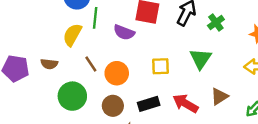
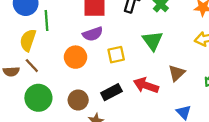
purple semicircle: (124, 32) -> (93, 34), moved, turned -30
brown line: (91, 64) -> (32, 66), moved
orange circle: (117, 73) -> (76, 57), moved

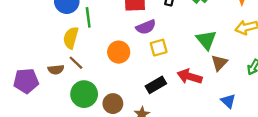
purple semicircle: (93, 34) -> (146, 27), moved
green triangle: (152, 41) -> (206, 40), moved
brown circle: (78, 100) -> (113, 104), moved

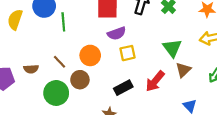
yellow semicircle: (71, 38) -> (15, 20), moved
brown line: (76, 63) -> (60, 62), moved
red arrow: (190, 76) -> (155, 81), turned -70
brown circle: (113, 104) -> (80, 80), moved

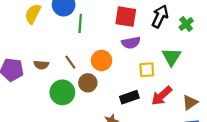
green triangle: (172, 48) -> (171, 57), moved
yellow square: (127, 53) -> (147, 70), moved
brown triangle: (183, 70) -> (190, 102), moved

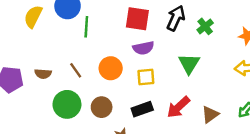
yellow square: (147, 70) -> (146, 77), moved
brown circle: (88, 83) -> (102, 107), moved

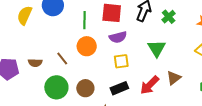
green line: (86, 27) -> (84, 20), moved
orange circle: (111, 68) -> (87, 46), moved
brown triangle: (210, 114) -> (174, 78), moved

